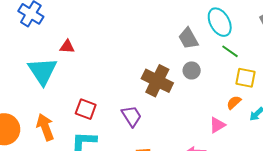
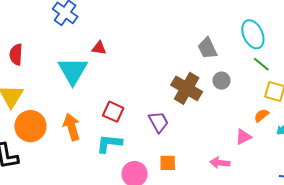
gray trapezoid: (188, 38) -> (207, 48), moved

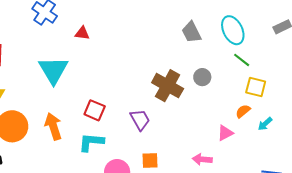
red triangle: (99, 48) -> (82, 33), moved
gray trapezoid: (207, 48) -> (192, 32), moved

